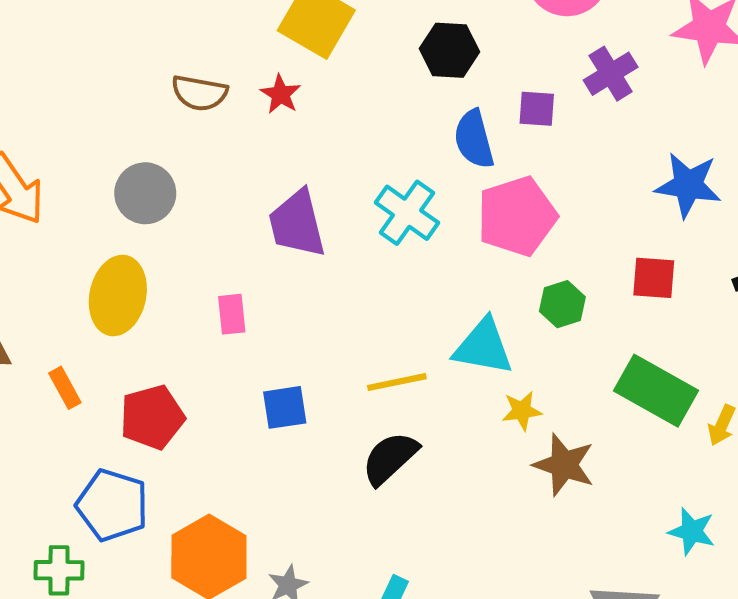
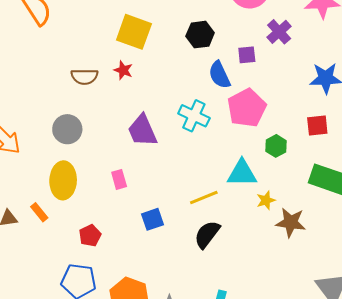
orange rectangle: (65, 388) -> (39, 212), moved
red pentagon: (152, 417) -> (90, 235), size x0.7

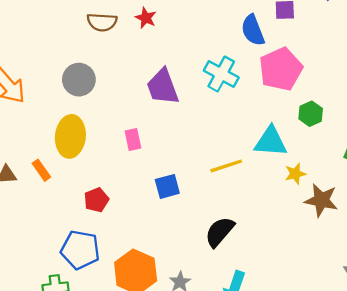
black semicircle: (207, 234) -> (220, 232), moved

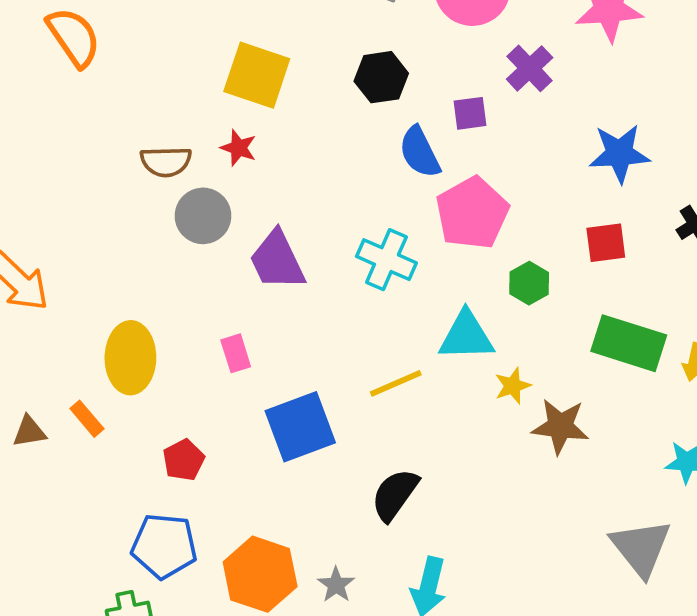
cyan cross: (221, 74) -> (386, 260), moved
gray circle: (79, 80) -> (203, 216), moved
blue square: (167, 186) -> (300, 427), size x1.6

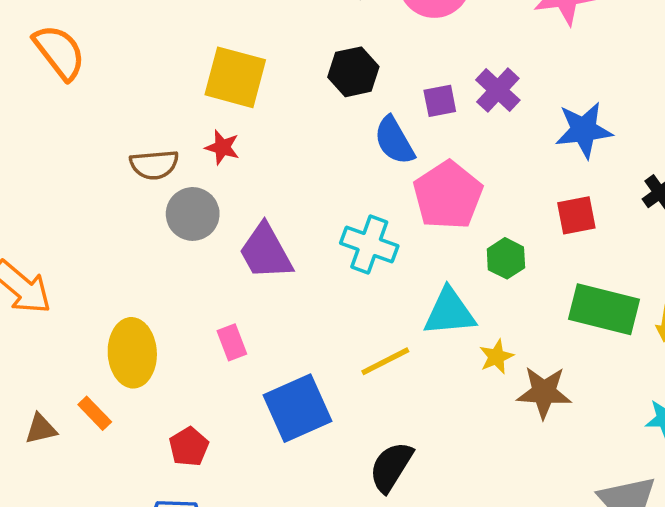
purple cross: (530, 68) -> (498, 90), moved

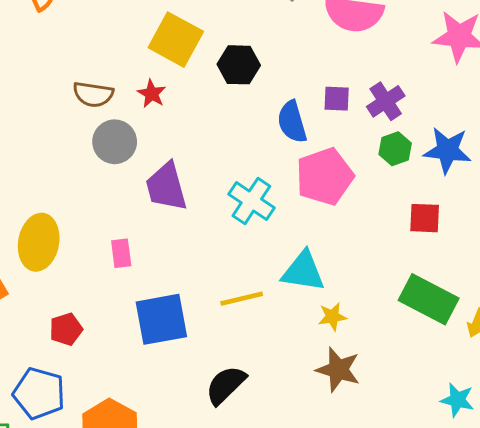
black hexagon: (353, 72) -> (239, 65), moved
green hexagon: (506, 258) -> (395, 149), moved
brown star: (544, 392) -> (338, 370), moved

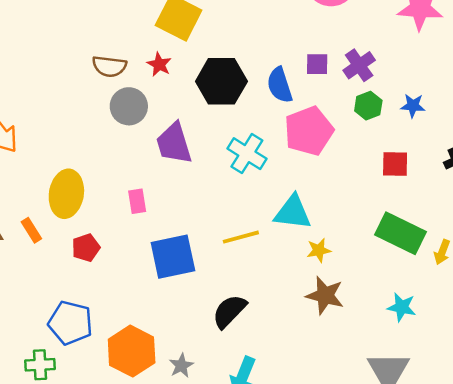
black hexagon: (239, 65) -> (221, 81), moved, size x1.4
blue star: (447, 150) -> (413, 106), size x0.6
red pentagon: (66, 329) -> (86, 248), moved
cyan star: (457, 400) -> (402, 307), moved

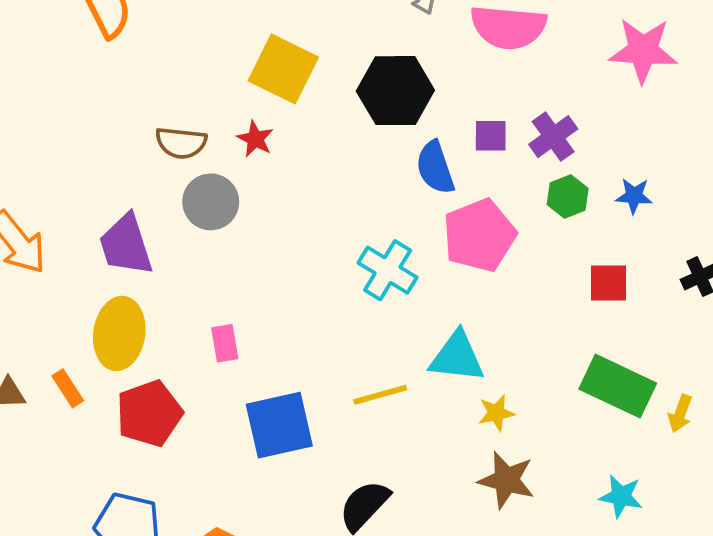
black hexagon: (221, 81) -> (395, 91), moved
purple trapezoid: (174, 143) -> (126, 245), moved
red pentagon: (86, 248) -> (149, 413), size x1.6

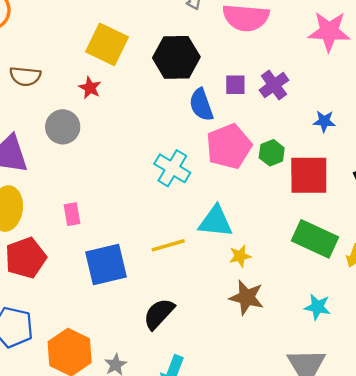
brown semicircle: (181, 143) -> (25, 76), moved
green hexagon: (568, 196) -> (272, 153), moved
red square: (609, 283) -> (309, 175), size x1.6

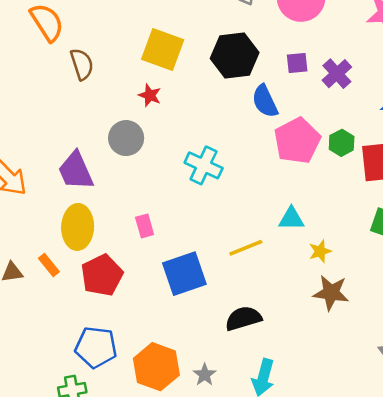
brown semicircle: (25, 76) -> (82, 64), moved, turned -108
purple square: (235, 85) -> (297, 63), moved
cyan cross: (172, 168) -> (204, 165), moved
cyan triangle: (216, 222) -> (291, 219), size x0.7
black semicircle: (159, 314) -> (243, 318), turned 36

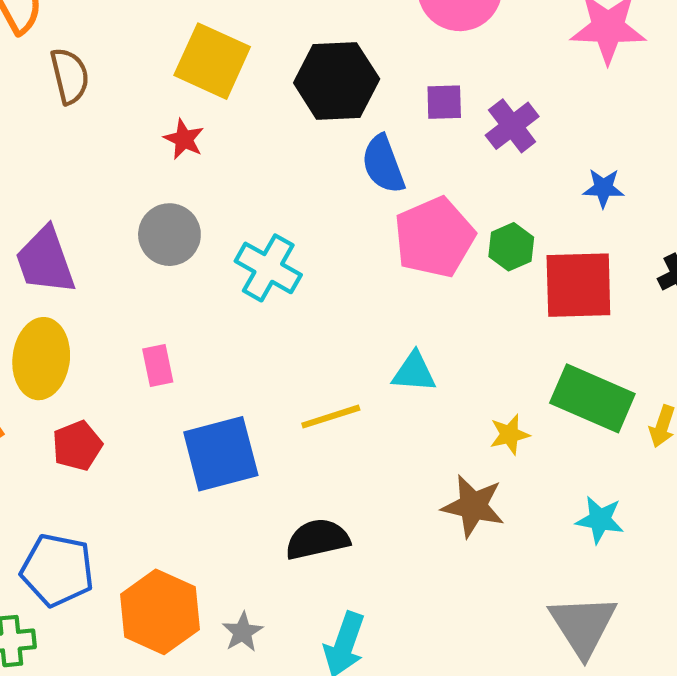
gray circle: (126, 138) -> (169, 235), moved
yellow star: (320, 251) -> (510, 435), moved
red pentagon: (102, 275) -> (77, 446), size x0.7

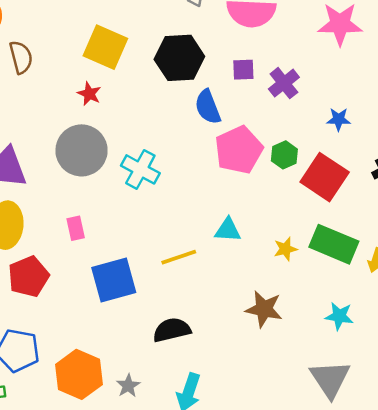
gray circle: (169, 235) -> (82, 150), size x1.4
red square: (578, 285) -> (325, 177), turned 36
yellow star: (510, 435) -> (285, 249), moved
red pentagon: (77, 446) -> (28, 276), size x1.4

